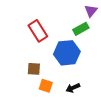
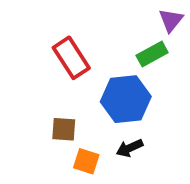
black arrow: (73, 88) -> (130, 148), moved

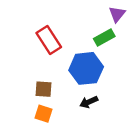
orange square: (86, 161) -> (44, 114), moved

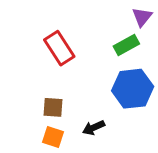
blue hexagon: (86, 68) -> (133, 89), moved
black arrow: (89, 102) -> (94, 128), moved

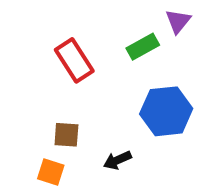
green rectangle: (126, 45) -> (143, 47), moved
orange square: (53, 137) -> (51, 172), moved

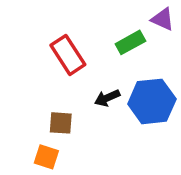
purple triangle: (178, 21) -> (163, 19), turned -45
black arrow: (117, 160) -> (107, 98), moved

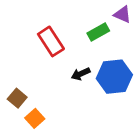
brown square: (61, 123) -> (17, 98), moved, turned 36
orange square: (46, 157) -> (35, 118), turned 30

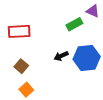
red rectangle: (51, 41) -> (19, 31), moved, turned -60
brown square: (17, 98) -> (21, 66), moved

